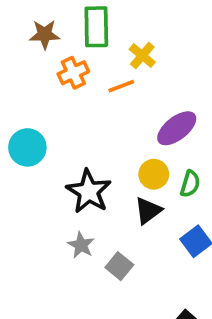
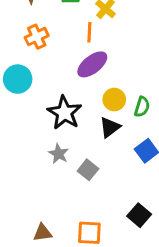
orange cross: (73, 73) -> (37, 37), moved
orange line: (121, 86) -> (89, 32), turned -66
purple ellipse: (177, 128) -> (92, 64), moved

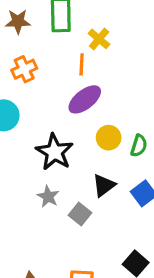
black triangle: (110, 127) -> (104, 185), moved

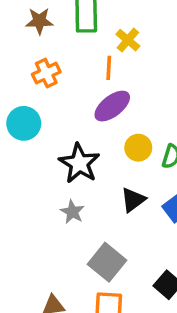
gray square: (80, 214) -> (107, 262), moved, size x1.5

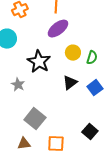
gray star: (72, 212) -> (18, 85), moved
gray square: (107, 262) -> (35, 119), moved

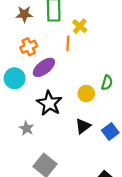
purple ellipse: (58, 29) -> (44, 67), moved
green semicircle: (92, 58) -> (107, 83), moved

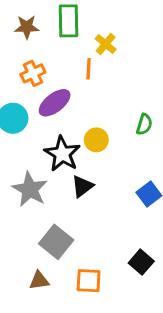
yellow circle: (86, 93) -> (96, 140), moved
black triangle: (83, 126) -> (82, 186), moved
gray star: (27, 128) -> (30, 189), size x1.6

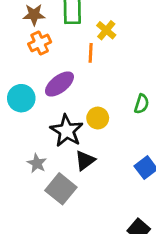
orange cross: (33, 73) -> (40, 43), moved
gray star: (30, 189) -> (37, 163), size x0.6
gray square: (56, 242) -> (61, 189), moved

